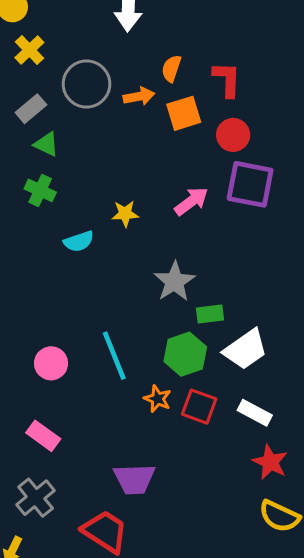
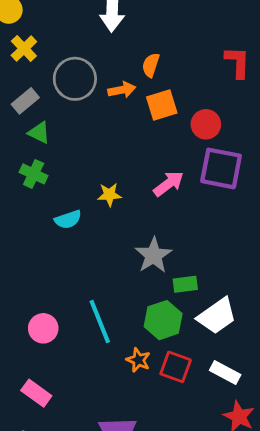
red L-shape: (227, 79) -> (238, 62), moved

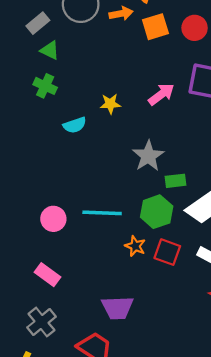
red circle: (206, 124) -> (195, 28), moved
cyan line: (100, 321) -> (102, 213), turned -66

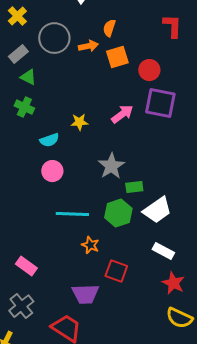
red circle: (195, 28) -> (149, 70), moved
pink circle: (53, 219) -> (52, 171), moved
orange star: (135, 246) -> (90, 245), moved
red square: (167, 252) -> (116, 271), moved

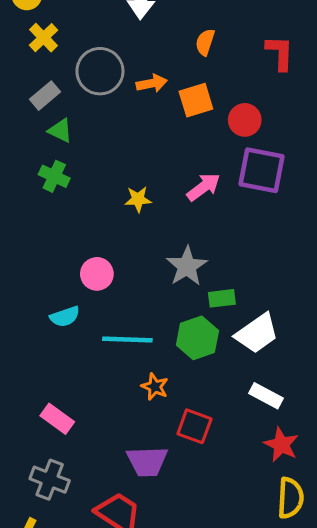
orange semicircle: (109, 28) -> (205, 42), moved
cyan semicircle: (49, 140) -> (65, 317), moved
gray cross: (21, 306) -> (50, 480), turned -30
yellow semicircle: (179, 318) -> (290, 498), turned -112

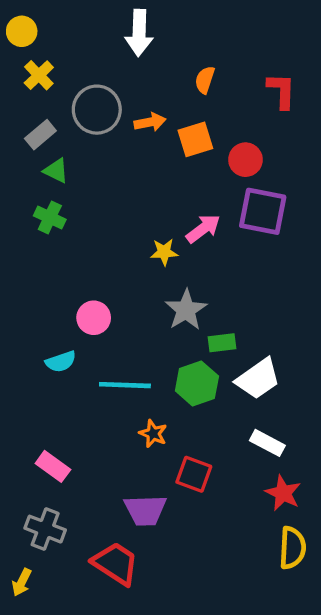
yellow star: (138, 199) -> (164, 252), moved

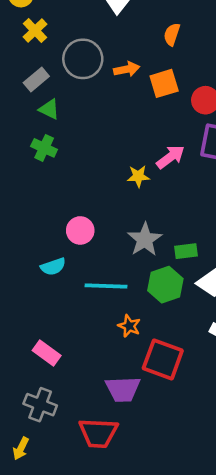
gray star: (186, 310) -> (145, 239), moved
red square: (194, 474) -> (163, 359), size x1.4
red trapezoid: (116, 563) -> (98, 433), turned 150

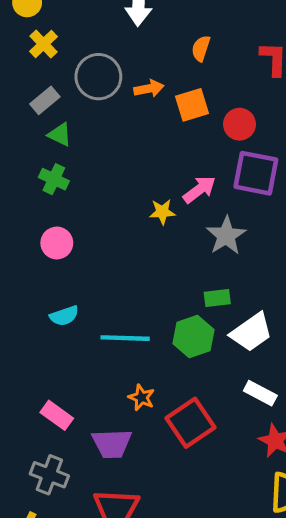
pink circle: (80, 230) -> (57, 243), moved
gray star: (145, 239) -> (226, 236), moved
orange star: (129, 326) -> (141, 398), moved
red square: (163, 359) -> (191, 423), turned 36
purple trapezoid: (123, 389) -> (112, 444), moved

